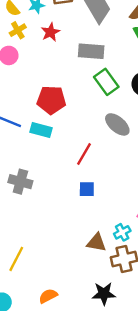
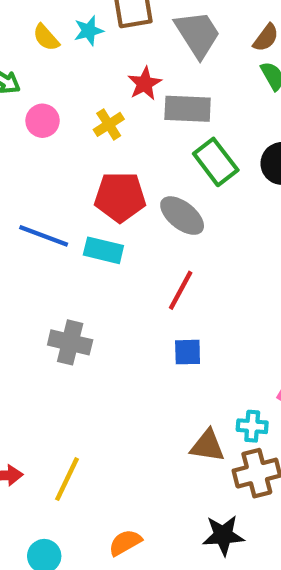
yellow cross: (18, 30) -> (109, 124), moved
red star: (50, 32) -> (145, 84), moved
gray ellipse: (117, 124) -> (182, 216), moved
cyan cross: (122, 232) -> (252, 426), turned 35

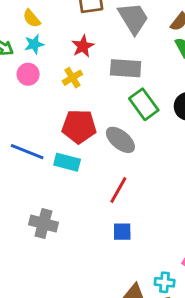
cyan star: (89, 31) -> (34, 44), moved
red star: (145, 84) -> (83, 46), moved

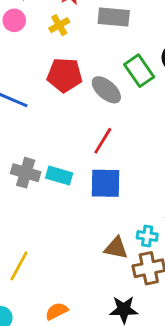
green rectangle: (144, 104) -> (139, 71), moved
cyan rectangle: (67, 162) -> (59, 176), moved
blue square: (122, 232) -> (106, 183), size x1.6

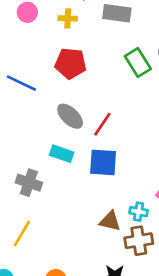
yellow cross: (59, 25) -> (68, 18), turned 30
gray ellipse: (106, 90) -> (70, 116), moved
gray cross: (26, 173) -> (29, 183), moved

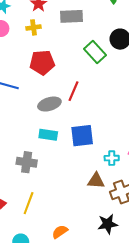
gray ellipse: (70, 116) -> (49, 104), turned -50
red line: (102, 124) -> (73, 91), moved
cyan cross: (139, 212) -> (112, 158), moved

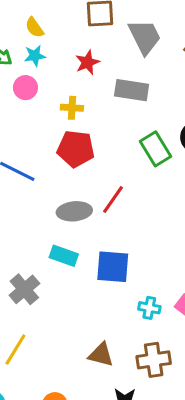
yellow cross: (33, 27) -> (72, 108), moved
gray cross: (27, 162) -> (24, 289), turned 30
brown triangle: (96, 181) -> (101, 355), moved

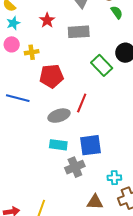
yellow cross: (72, 108) -> (32, 52), moved
gray cross: (24, 289) -> (75, 167), moved, turned 30
cyan cross: (149, 308) -> (114, 178), moved

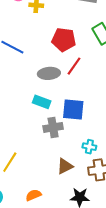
red pentagon: (51, 76) -> (64, 40), moved
brown triangle: (95, 202) -> (65, 166), turned -42

